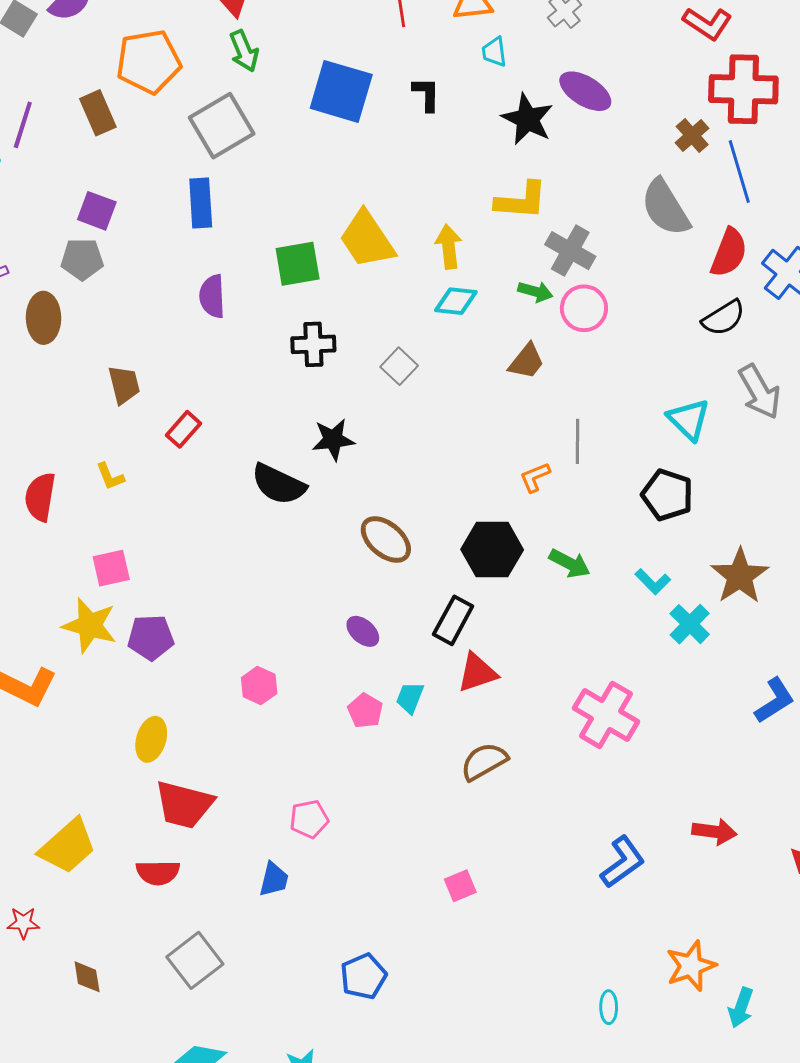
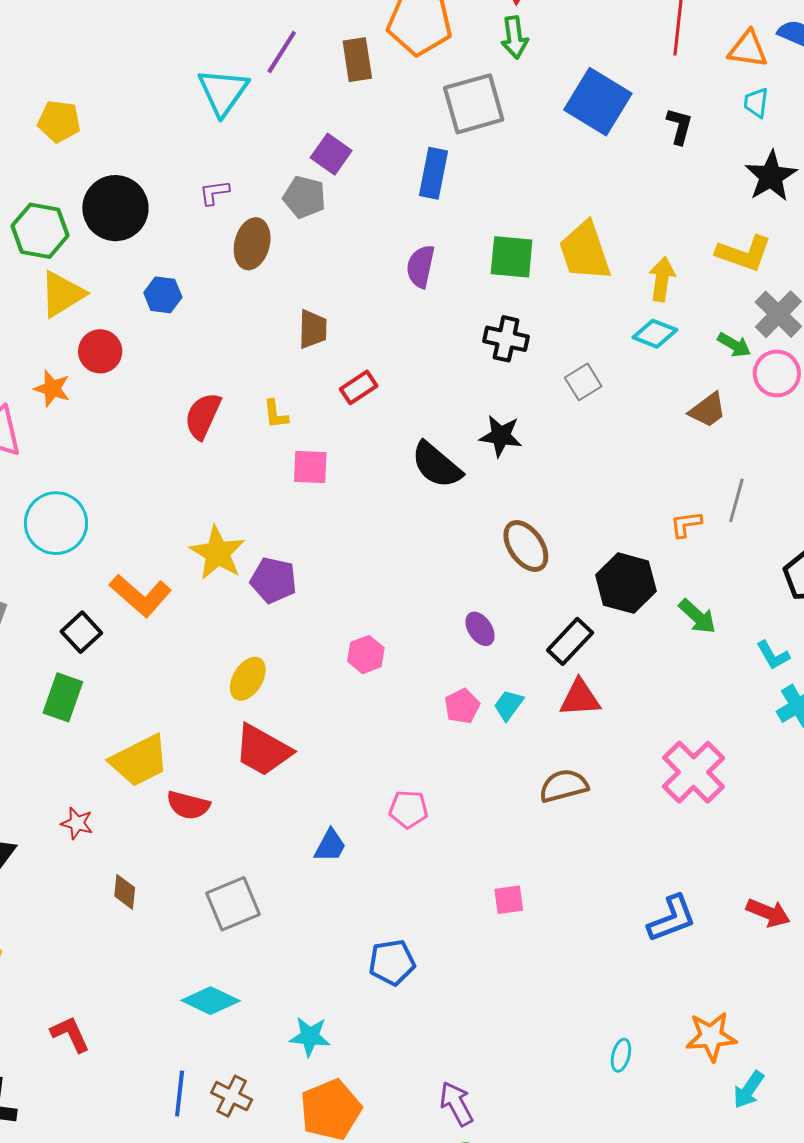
pink square: (111, 568) -> (310, 467), moved
pink pentagon: (309, 819) -> (408, 809), moved
red semicircle: (158, 873) -> (188, 805), moved

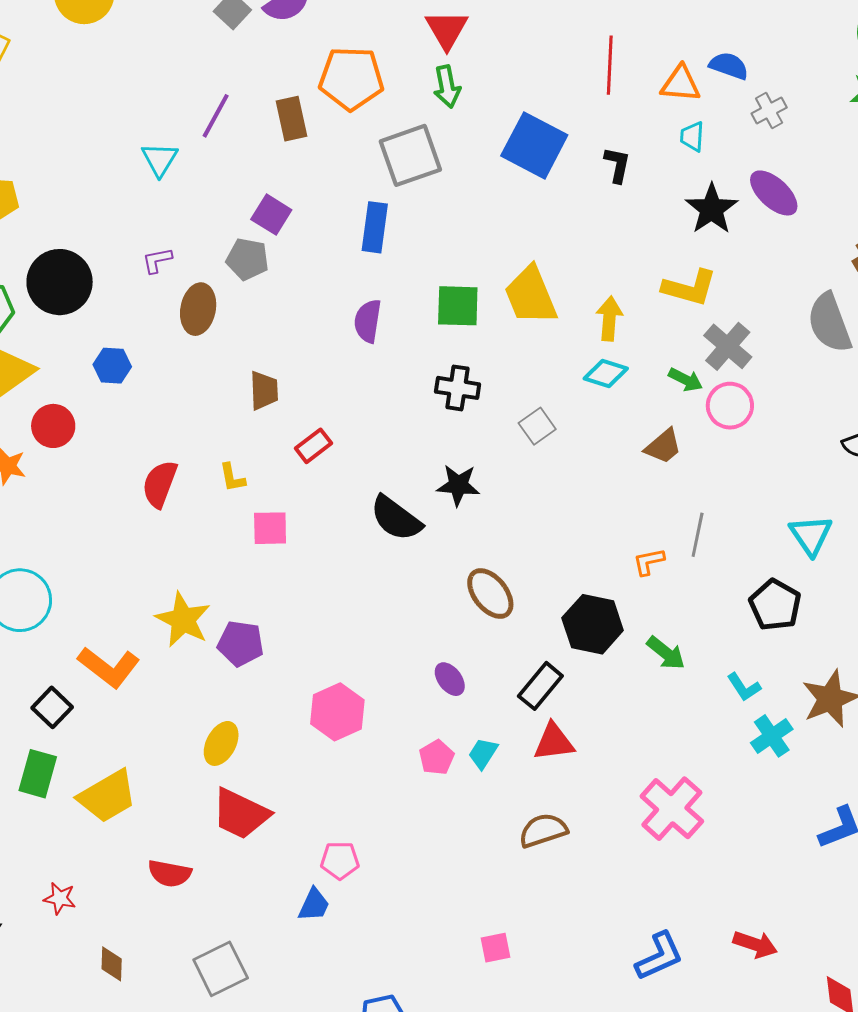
cyan triangle: (223, 92) -> (160, 159), size x0.7
pink hexagon: (366, 655) -> (337, 712), size x1.5
yellow trapezoid: (139, 761) -> (107, 796), moved
pink pentagon: (408, 809) -> (340, 860), moved

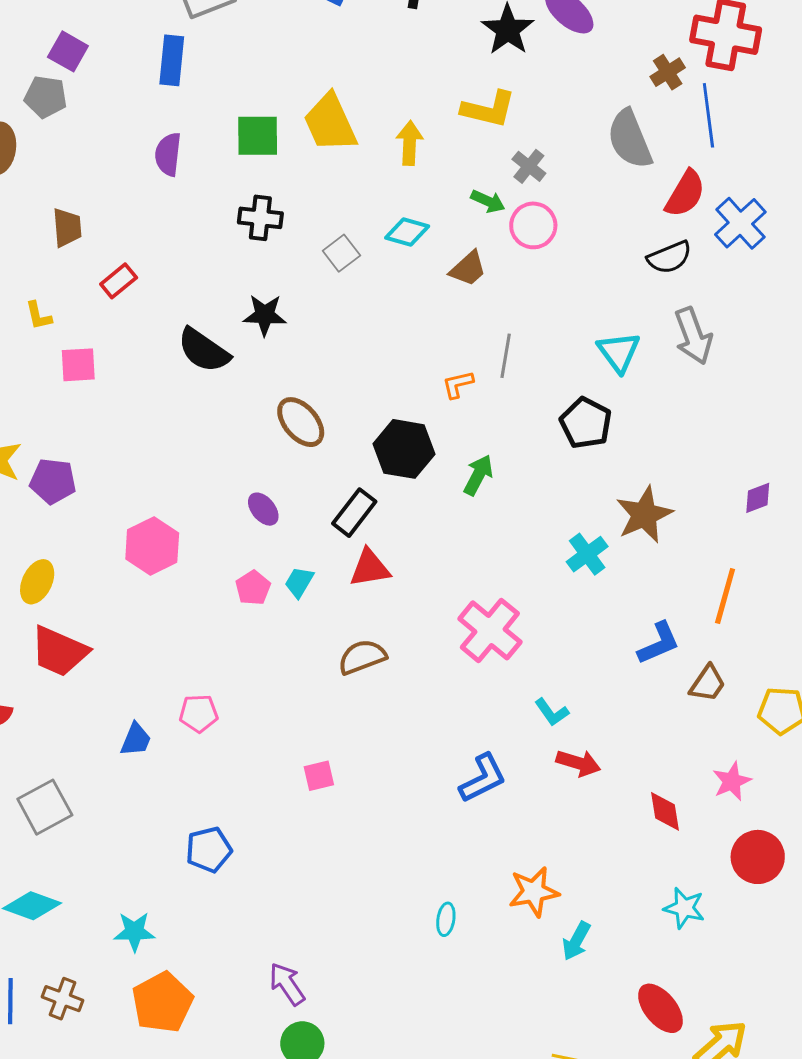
gray cross: (728, 346) -> (529, 166), size x0.7
cyan diamond: (606, 374) -> (407, 232), moved
green arrow: (666, 653) -> (478, 475), turned -99
cyan L-shape: (744, 687) -> (552, 712), moved
pink pentagon: (340, 860) -> (199, 713), moved

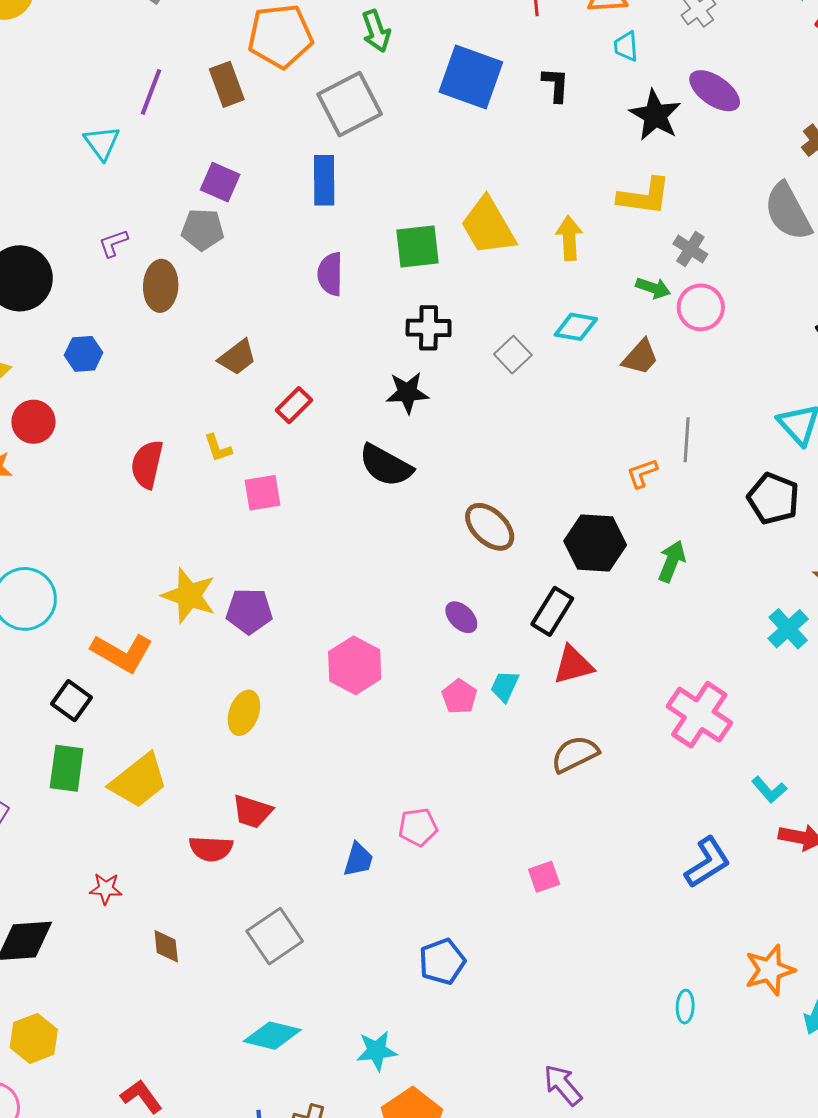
brown trapezoid: (67, 227) -> (237, 357), turned 63
black star: (265, 315) -> (407, 393), moved
red trapezoid: (59, 651) -> (252, 811), moved, size x0.7
purple arrow: (287, 984) -> (563, 1085), moved

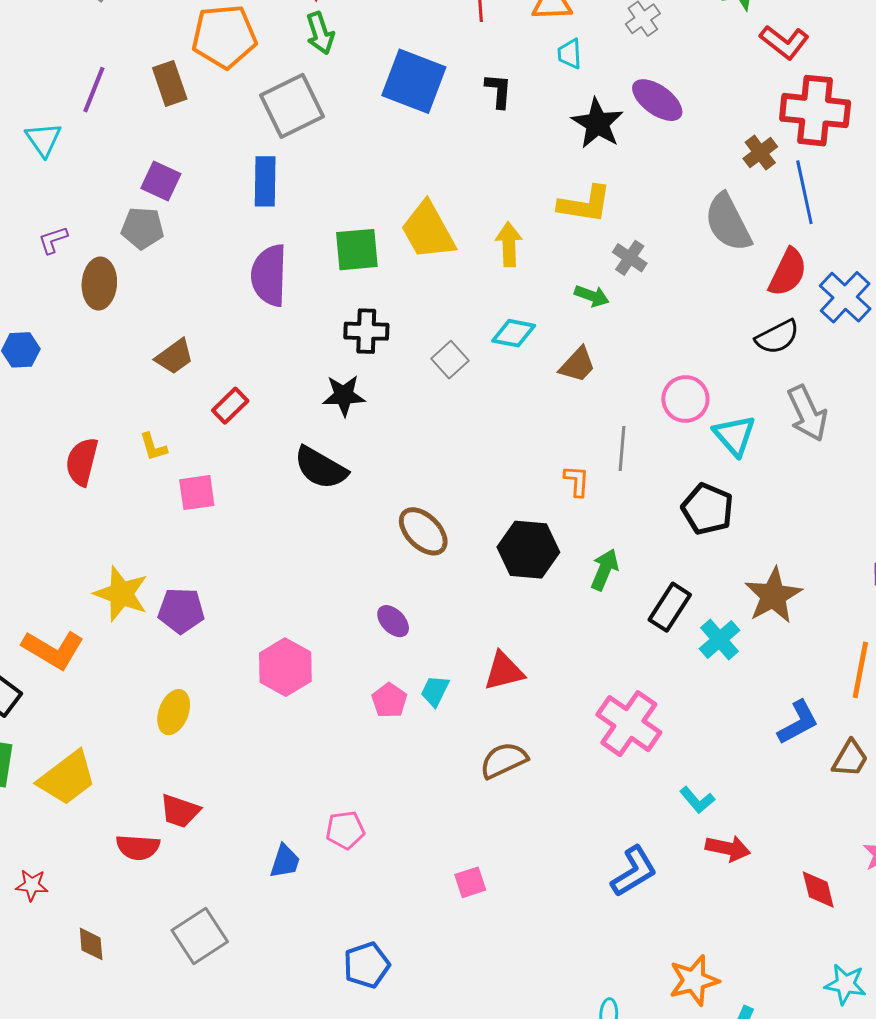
purple semicircle: (330, 274) -> (269, 275), size x1.4
pink circle: (701, 307) -> (685, 399), moved
orange L-shape: (642, 473) -> (577, 481), turned 112
black rectangle: (552, 611) -> (670, 607), moved

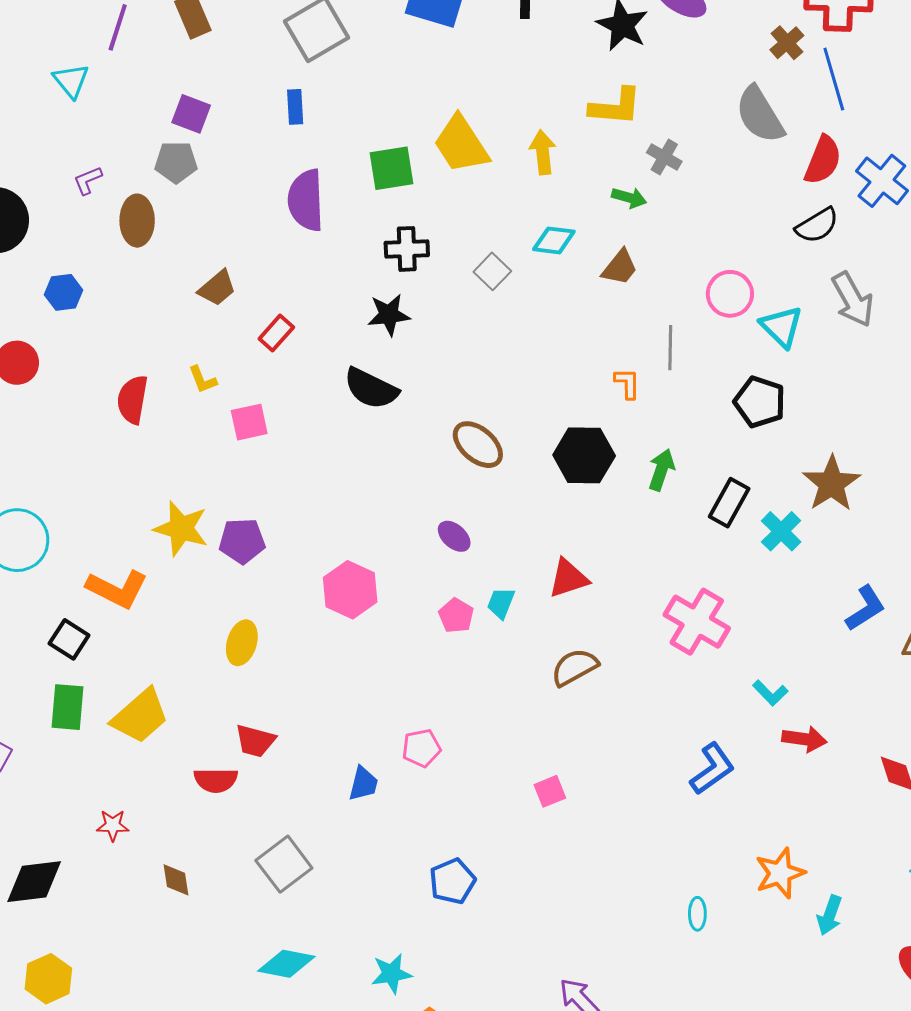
blue rectangle: (265, 181) -> (295, 107), size x0.7

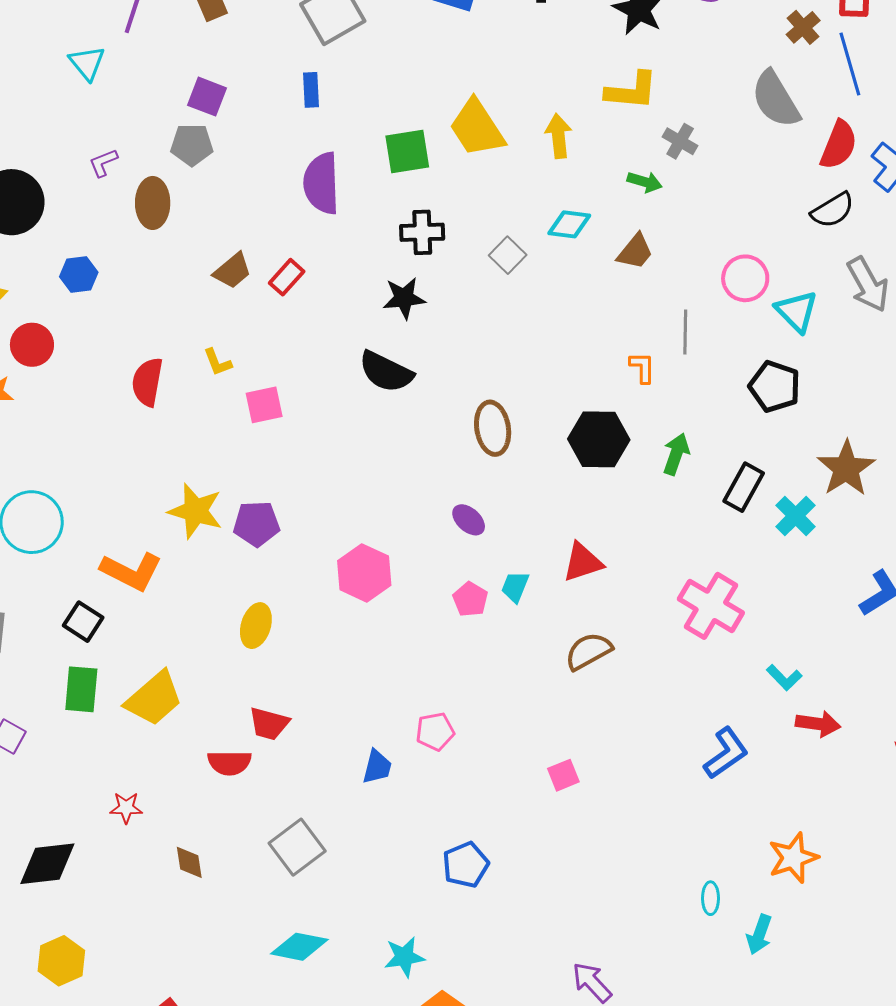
red rectangle: (276, 333) -> (287, 277), moved
brown ellipse: (478, 445) -> (493, 428), turned 40
cyan arrow: (830, 915) -> (759, 935), moved

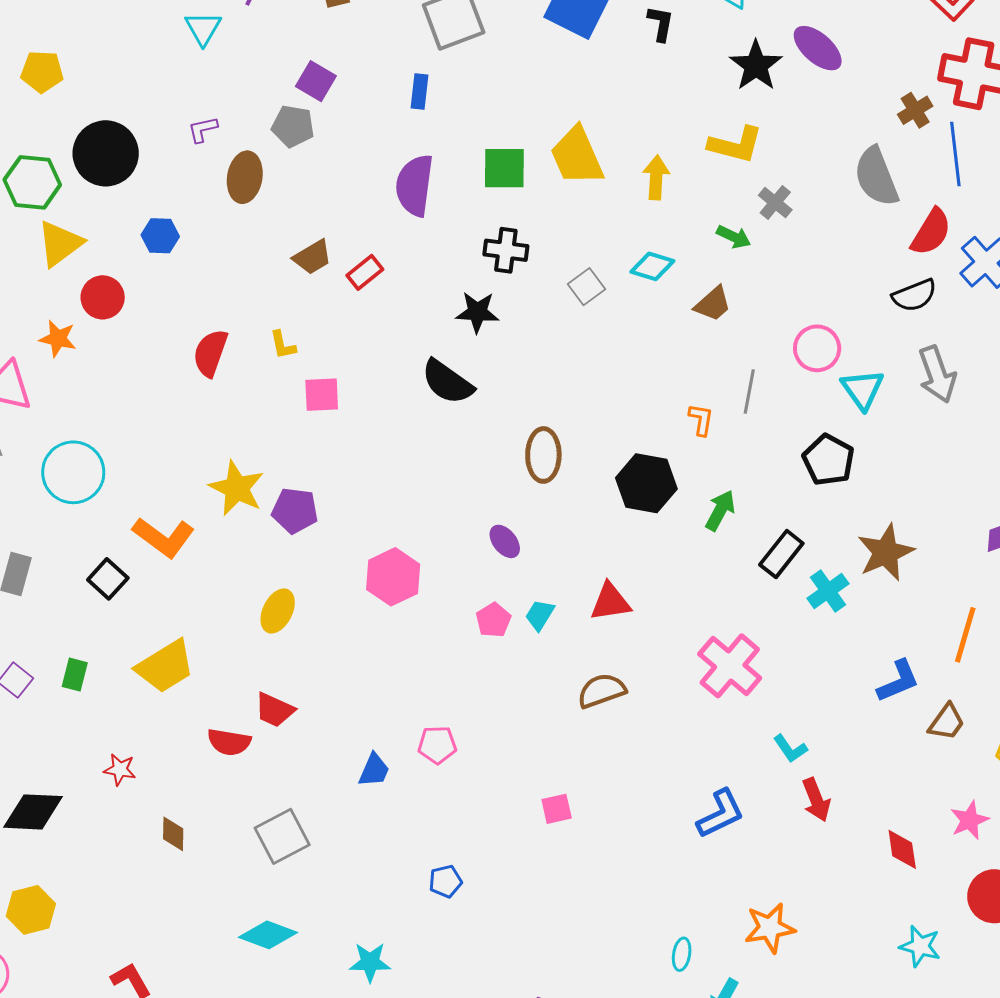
green rectangle: (81, 689) -> (75, 675), moved, size x0.7
red arrow: (818, 724) -> (816, 800), turned 51
blue pentagon: (466, 865) -> (445, 881), size x0.7

